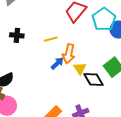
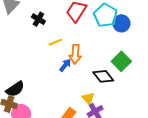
black cross: (17, 35) -> (38, 19), moved, turned 32
yellow triangle: (80, 68) -> (88, 98), moved

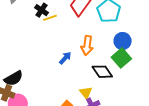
blue circle: (121, 23) -> (123, 41), moved
yellow line: (55, 42) -> (50, 18), moved
orange arrow: (75, 54) -> (87, 45), moved

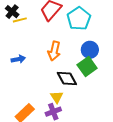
blue arrow: (65, 58) -> (18, 59), moved, turned 32
yellow triangle: (86, 93) -> (57, 97), moved

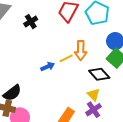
black cross: (12, 12) -> (31, 22), turned 32
yellow line: (20, 20) -> (66, 58), moved

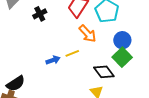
orange arrow: (81, 50) -> (87, 34), moved, turned -48

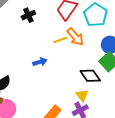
yellow line: (72, 53) -> (60, 40), moved

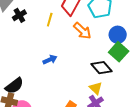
black cross: (28, 15) -> (19, 15), moved
yellow line: (60, 40) -> (50, 20), moved, turned -48

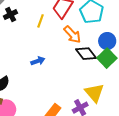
black diamond: (102, 68) -> (86, 54), moved
yellow triangle: (96, 88) -> (94, 93), moved, size x1.5

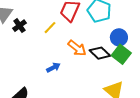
yellow line: (40, 21) -> (50, 28), turned 32
orange arrow: (72, 34) -> (77, 48), moved

